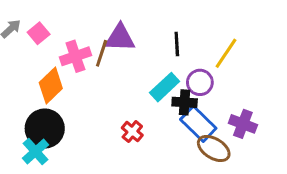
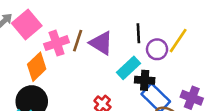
pink square: (39, 33) -> (27, 24), size x1.6
purple triangle: (120, 38) -> (101, 43), moved, turned 30
purple circle: (200, 82) -> (157, 49), moved

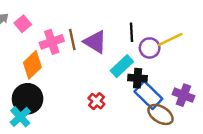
pink square: (27, 24) -> (23, 24), size x0.6
brown line: (78, 41) -> (72, 39), turned -30
yellow line: (178, 41) -> (170, 39), turned 30

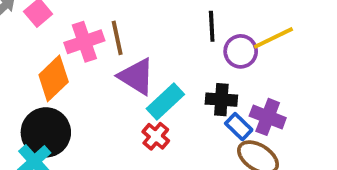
purple triangle: (95, 42) -> (136, 76), moved
cyan rectangle: (122, 66) -> (165, 102), moved
blue rectangle: (148, 95) -> (239, 127), size x0.6
purple cross: (183, 95) -> (268, 117), moved

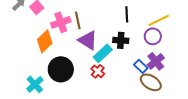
purple circle: (241, 51) -> (153, 36), moved
black cross: (221, 100) -> (121, 40), moved
purple cross: (268, 117) -> (156, 61), turned 30
black circle: (46, 132) -> (61, 69), moved

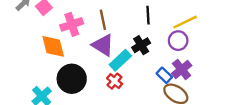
brown line: (78, 20) -> (103, 20), moved
black cross: (121, 40) -> (141, 45), turned -35
orange diamond: (45, 41) -> (53, 46), turned -60

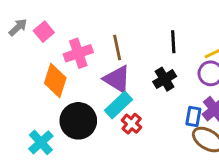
orange diamond: (53, 46) -> (55, 81), turned 32
cyan rectangle: (120, 60) -> (119, 105), moved
blue rectangle: (164, 75) -> (193, 117), turned 56

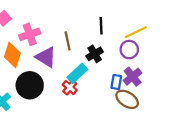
brown line: (117, 47) -> (68, 41), moved
purple triangle: (117, 79) -> (46, 57), moved
cyan rectangle: (119, 105) -> (77, 73), moved

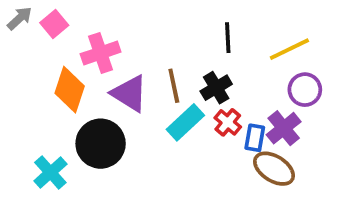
brown line: (68, 41) -> (174, 86), moved
purple circle: (129, 50) -> (305, 90), moved
red cross: (70, 87) -> (228, 122), moved

